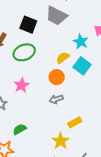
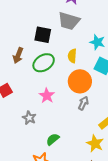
yellow semicircle: (63, 58) -> (72, 56), moved, turned -40
orange circle: (57, 77) -> (80, 81), size x1.5
gray arrow: (56, 99) -> (83, 103), turned 144

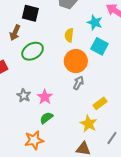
black square: (43, 35) -> (30, 13), moved
green ellipse: (44, 63) -> (33, 51), moved
pink star: (47, 96) -> (45, 97), moved

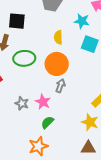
green ellipse: (33, 51) -> (24, 58), turned 35
orange circle: (76, 61) -> (57, 64), moved
gray arrow: (78, 83) -> (60, 86), moved

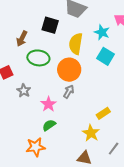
black square: (17, 21) -> (50, 25), moved
yellow semicircle: (58, 37) -> (76, 44), size x1.5
gray star: (22, 103) -> (24, 91), moved

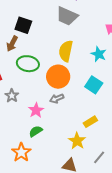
black square: (50, 25) -> (23, 25), moved
cyan star: (102, 32) -> (99, 54), moved
cyan square: (105, 56) -> (94, 85), moved
gray arrow: (69, 92) -> (57, 99), turned -144
orange star: (36, 147) -> (21, 152), turned -30

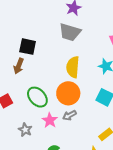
green ellipse: (28, 64) -> (37, 97), moved, turned 45
gray star: (12, 96) -> (25, 130), moved
pink star: (36, 110) -> (50, 120), moved

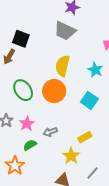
gray arrow: (69, 115) -> (50, 132), moved
pink star: (50, 120) -> (27, 124), moved

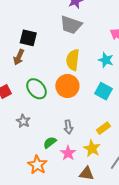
pink star: (27, 124) -> (68, 153), moved
gray arrow: (50, 132) -> (68, 127), turned -72

